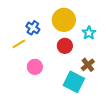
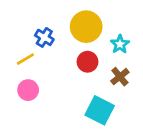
brown cross: (88, 65) -> (120, 77), moved
pink circle: (35, 67) -> (28, 90), moved

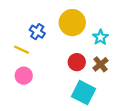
yellow line: (25, 59) -> (21, 50), turned 56
red circle: (87, 62) -> (77, 62), moved

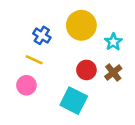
yellow line: (21, 50) -> (34, 60), moved
cyan square: (84, 93) -> (74, 101), moved

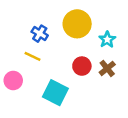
pink circle: (26, 85) -> (13, 80), moved
cyan square: (74, 101) -> (55, 93), moved

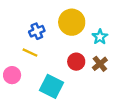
blue cross: (40, 34) -> (37, 31), turned 35

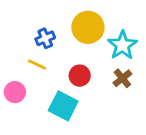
cyan star: (100, 37) -> (122, 45), size x1.5
red circle: (76, 62) -> (80, 76), moved

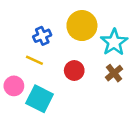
cyan square: (63, 106) -> (40, 99), moved

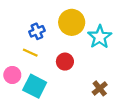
brown cross: (114, 73) -> (100, 88), moved

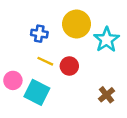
blue cross: (37, 31) -> (39, 34), turned 32
yellow line: (30, 53) -> (45, 61), moved

